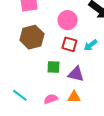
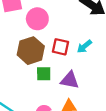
pink circle: (68, 20) -> (37, 19), moved
brown hexagon: (32, 37) -> (31, 51), moved

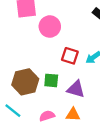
brown hexagon: (31, 51) -> (25, 82), moved

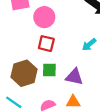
red square: (70, 56) -> (46, 44), moved

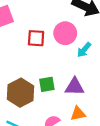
pink circle: (44, 17) -> (65, 33), moved
red square: (46, 44) -> (36, 38), moved

